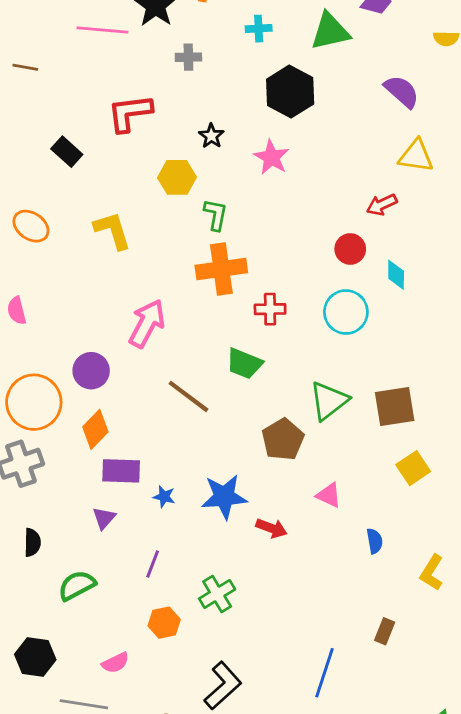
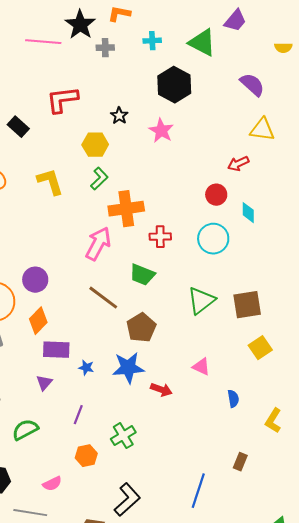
green triangle: (330, 31) -> (202, 43), turned 40
gray cross: (188, 57) -> (105, 48), moved
green L-shape: (216, 215) -> (99, 179), moved, turned 35
pink arrow: (147, 323) -> (98, 244), moved
brown pentagon: (283, 439) -> (141, 328), moved

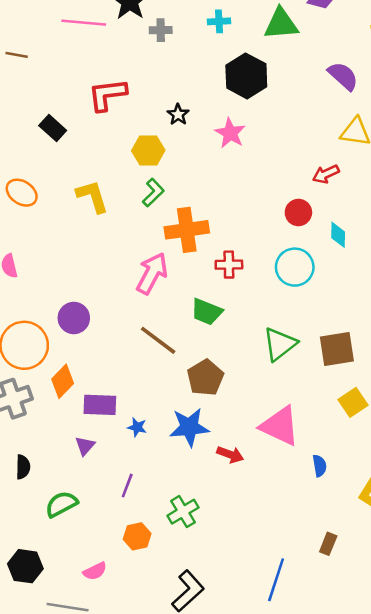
green triangle: (202, 43) -> (281, 24), turned -32
orange diamond: (38, 321) -> (63, 381), moved
pink triangle: (201, 367) -> (280, 426), size x1.8

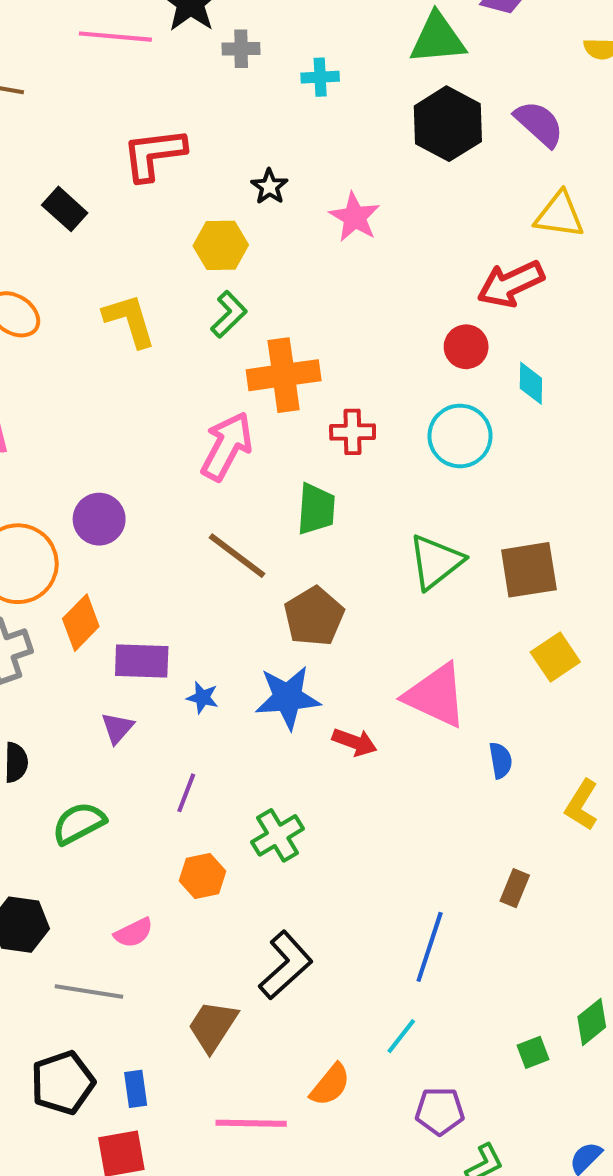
cyan cross: (219, 21) -> (320, 77), moved
black hexagon: (246, 76) -> (448, 124), moved
red arrow: (326, 174) -> (511, 284), size x1.5
green trapezoid: (207, 312) -> (316, 509), turned -108

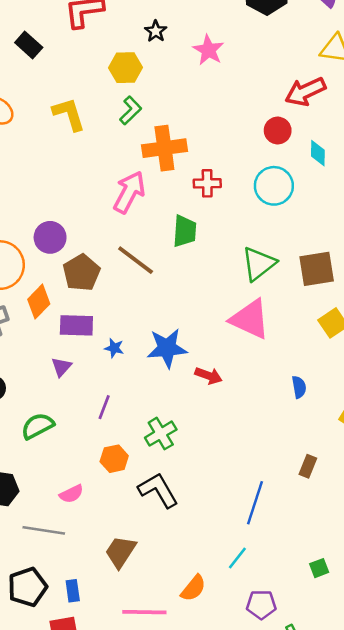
brown pentagon: (314, 616) -> (81, 273), moved
pink triangle: (436, 695) -> (250, 319), moved
black L-shape: (286, 965) -> (158, 490), moved, turned -78

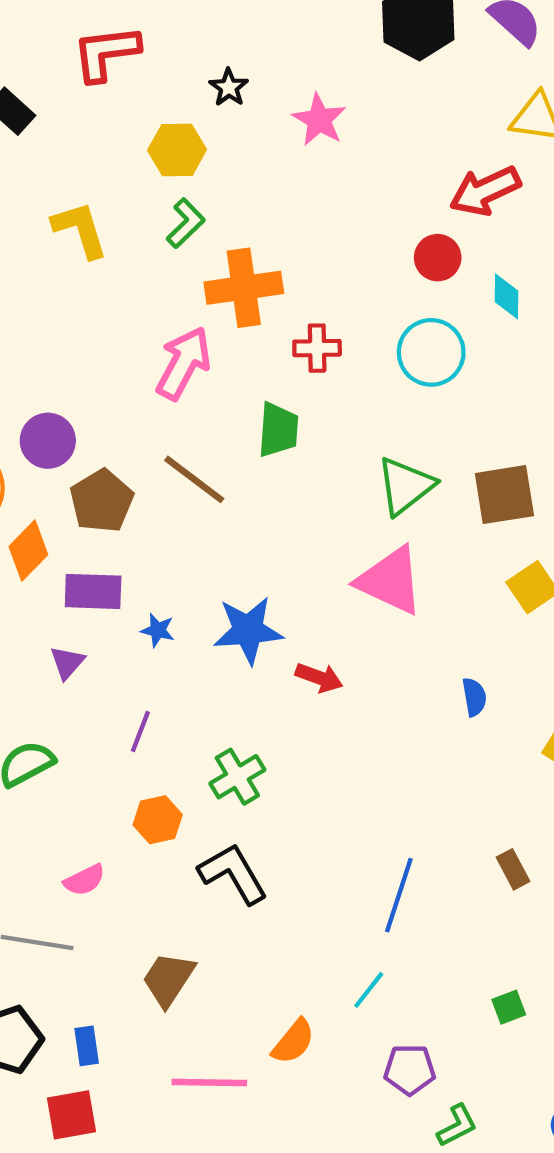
brown rectangle: (308, 466) -> (513, 869), moved, turned -50

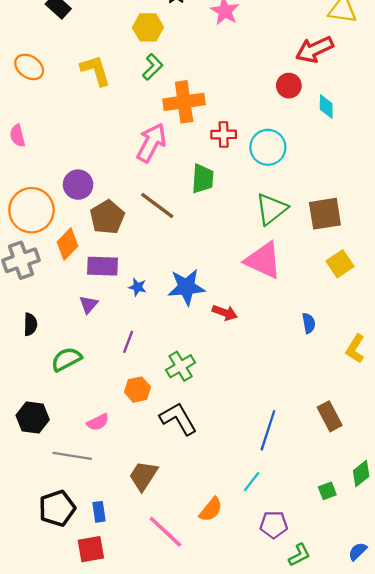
cyan circle: (431, 352) -> (268, 147), moved
brown rectangle: (513, 869) -> (330, 416), size x1.4
pink line: (209, 1083) -> (165, 532), turned 42

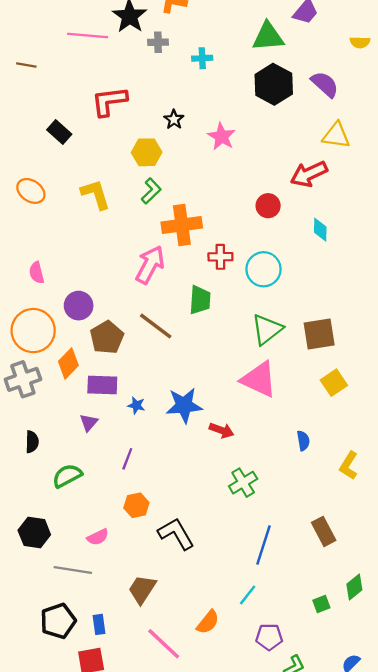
red circle: (289, 86) -> (268, 206), moved
pink semicircle: (17, 136) -> (37, 273), moved
green cross: (181, 366) -> (243, 483), moved

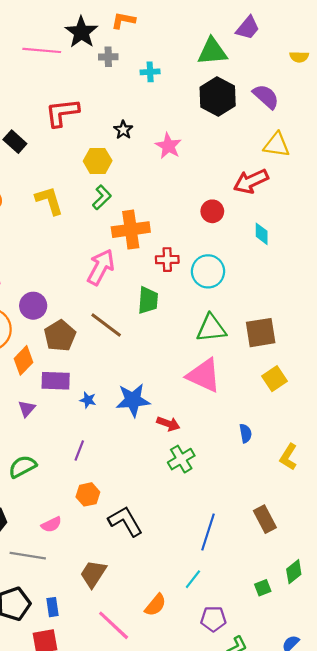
green triangle: (267, 329) -> (211, 328), turned 32
purple triangle: (89, 422) -> (27, 409), moved
green cross: (243, 483) -> (181, 459), moved

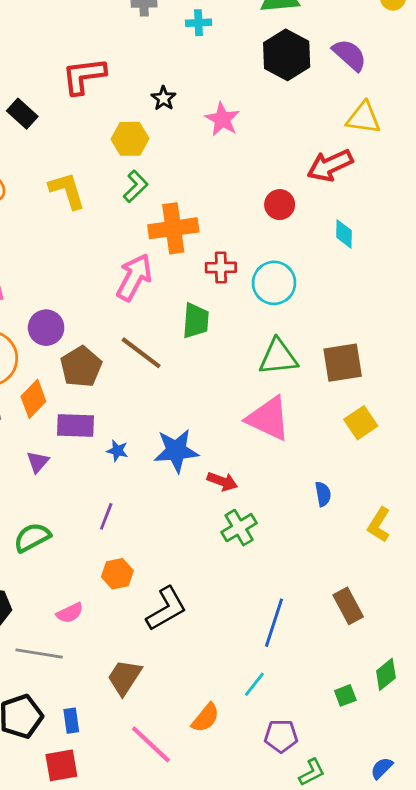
black L-shape: (125, 521) -> (166, 609), turned 90

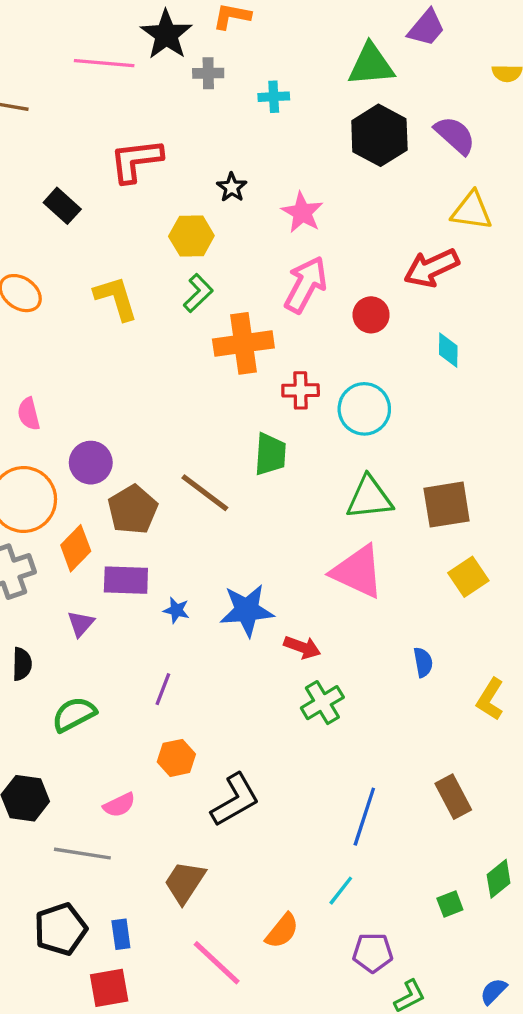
pink arrow: (134, 277) -> (306, 285), moved

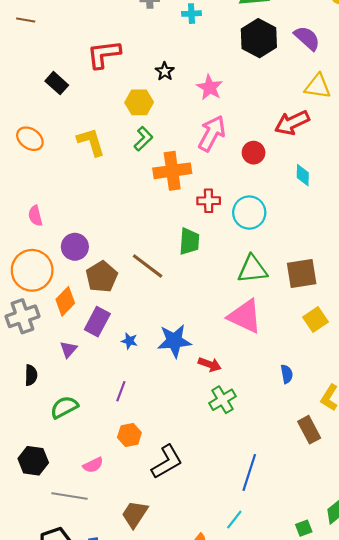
purple rectangle: (126, 580) -> (97, 322), turned -64
brown rectangle: (453, 797) -> (309, 430), moved

